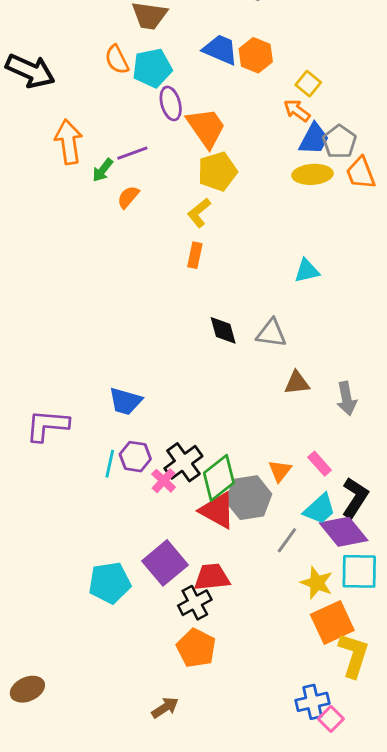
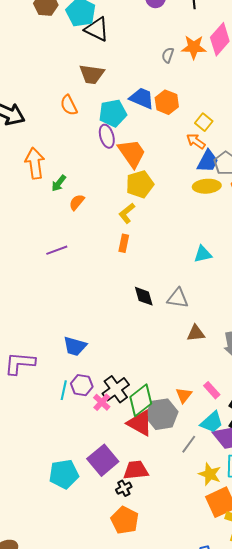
cyan pentagon: (152, 68) -> (113, 113), moved
purple line: (132, 153) -> (57, 250), moved
black cross: (195, 603) -> (124, 488), size x0.7

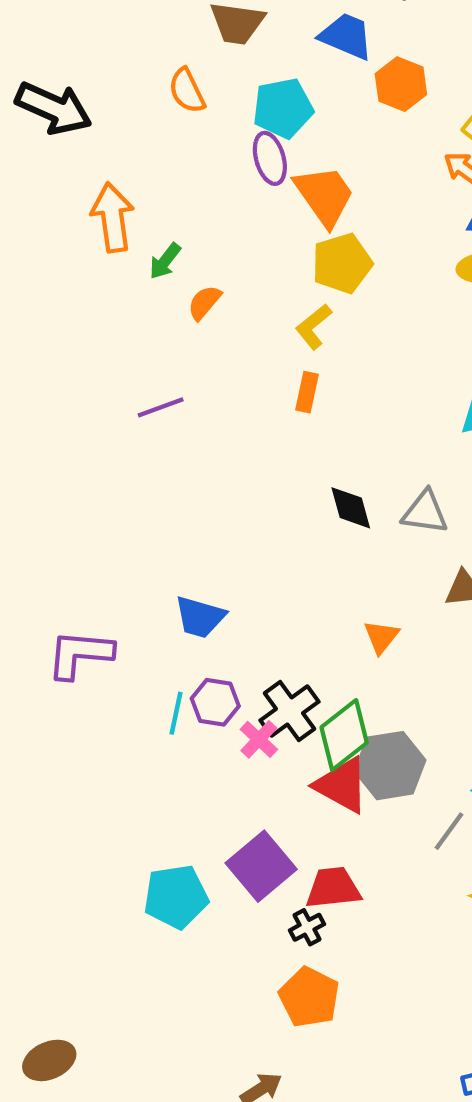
blue trapezoid: (142, 98) -> (346, 36), moved
orange triangle: (184, 395) -> (381, 637), moved

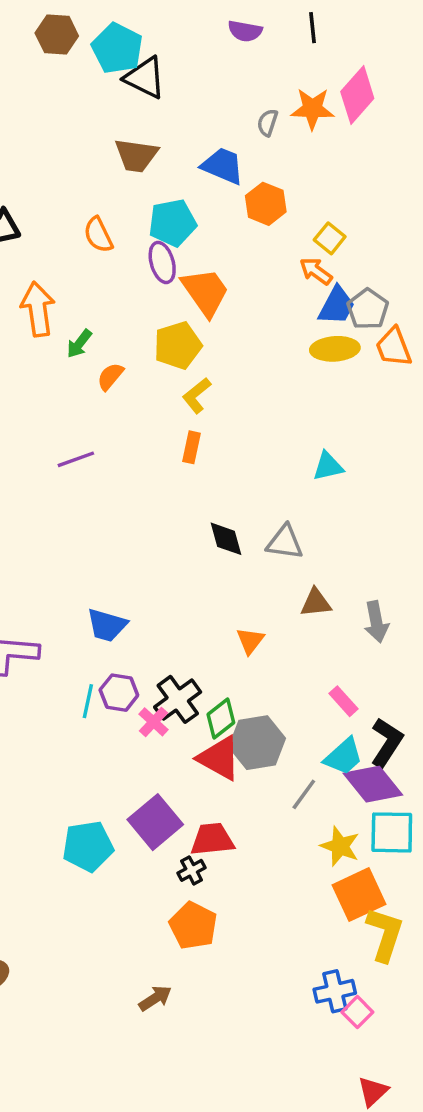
orange semicircle: (187, 91) -> (98, 235), moved
yellow pentagon: (342, 263) -> (178, 345), moved
green diamond: (344, 735) -> (221, 718), size x0.7

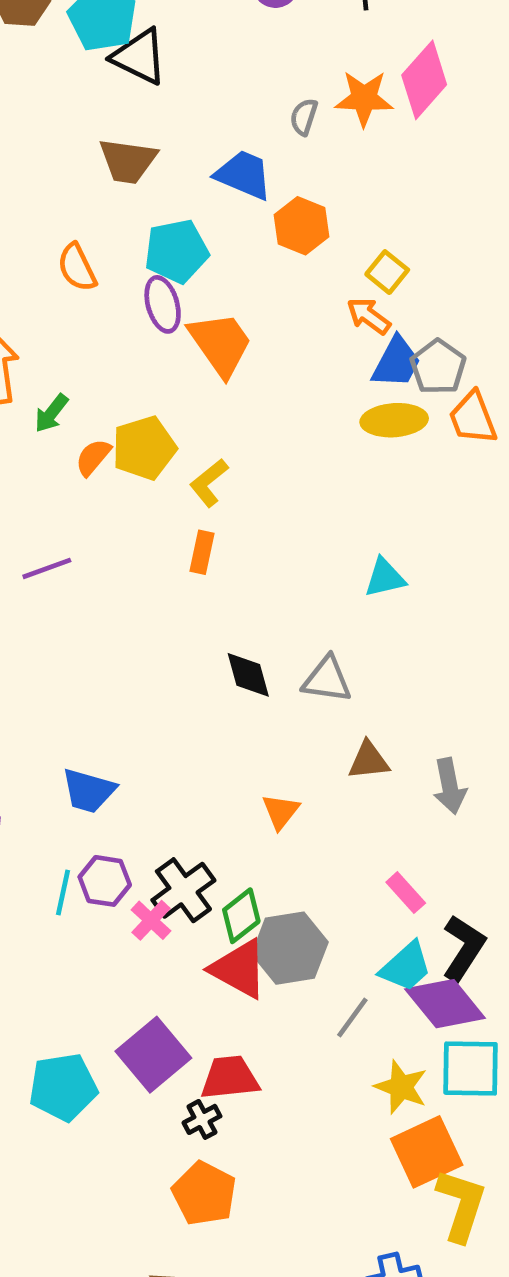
yellow pentagon: (178, 345) -> (144, 448), moved

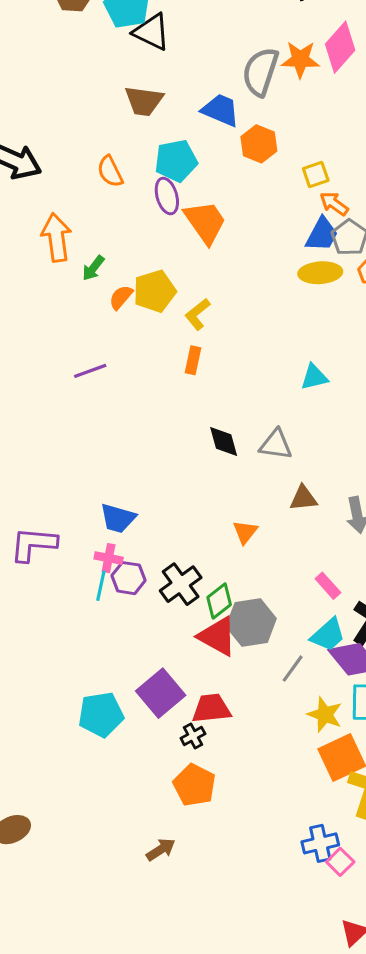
gray semicircle: (304, 117) -> (260, 72), size x2.0
yellow square: (387, 272) -> (316, 175), turned 32
orange arrow: (369, 316) -> (334, 204), moved
pink cross: (151, 920) -> (109, 558), moved, turned -32

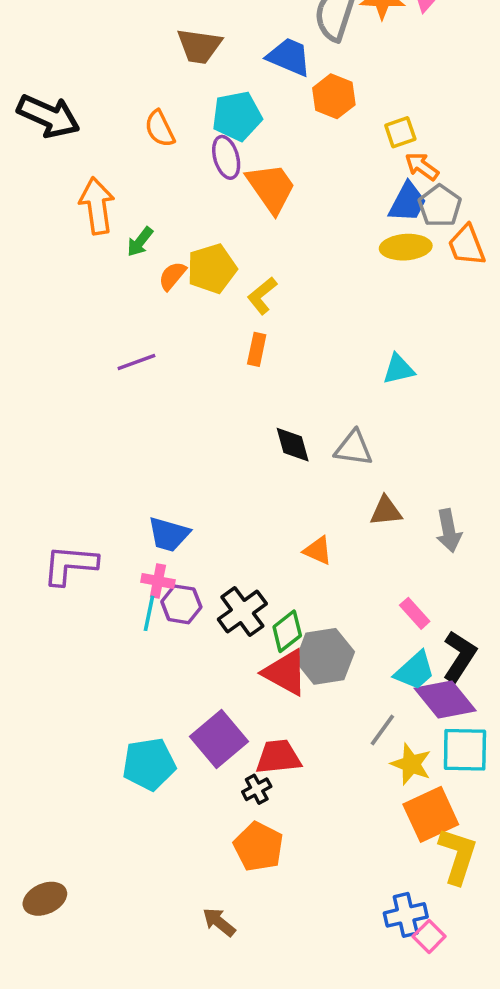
orange triangle: (245, 532) -> (318, 550), turned -44
gray line: (293, 669) -> (382, 730), moved
brown arrow: (161, 850) -> (219, 922), turned -108

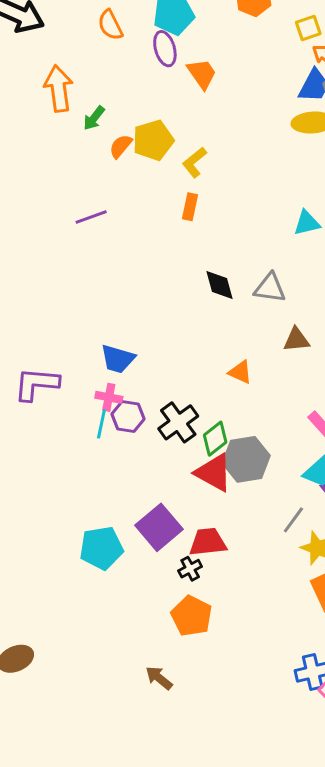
orange trapezoid: (271, 188) -> (202, 74), size x0.7

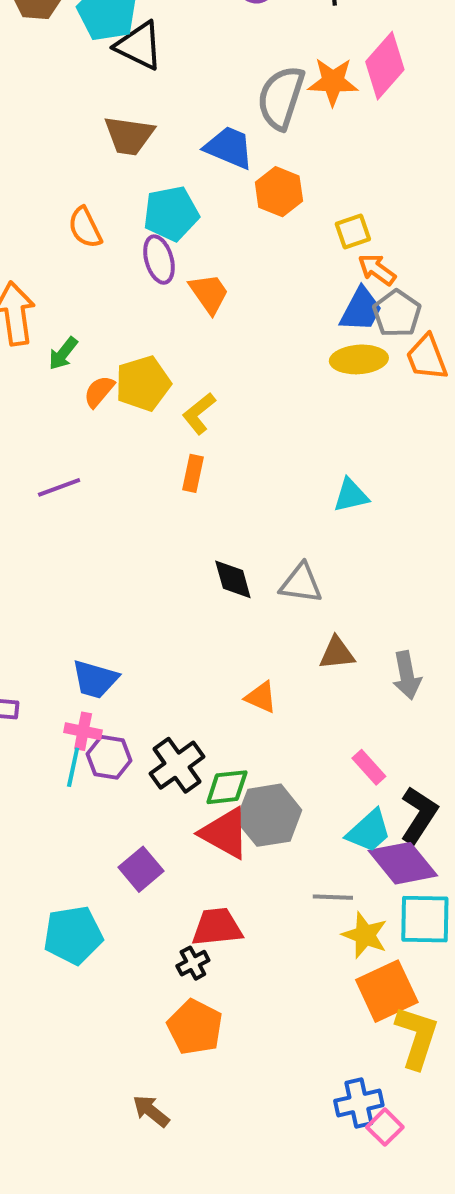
green diamond: (215, 439) -> (227, 787), turned 32
gray line: (293, 520) -> (333, 897), turned 56
purple square: (159, 527) -> (141, 869), moved, size x0.7

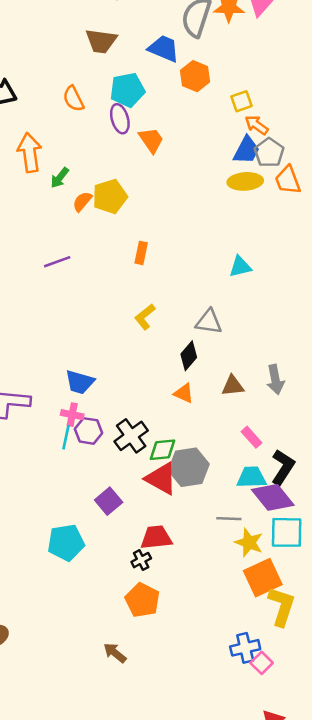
yellow L-shape: (199, 413) -> (145, 317), moved
black diamond: (233, 579) -> (189, 356), moved, turned 56
brown triangle: (337, 653) -> (233, 386), moved
cyan trapezoid: (369, 831) -> (251, 477), turned -140

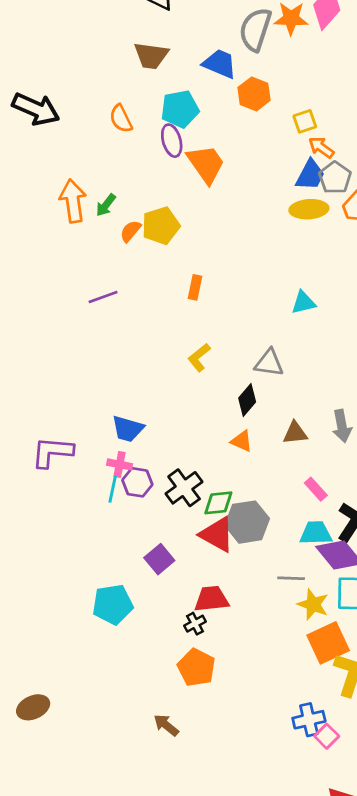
orange trapezoid: (151, 140) -> (206, 164), size x1.4
orange arrow: (30, 153) -> (73, 201), moved

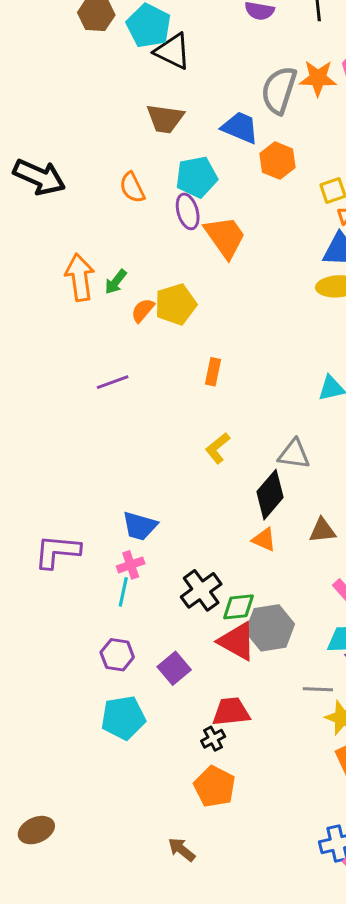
black diamond: (247, 400) -> (270, 495), size x1.4
pink cross: (120, 464) -> (131, 565), turned -30
purple hexagon: (137, 482) -> (117, 655), moved

